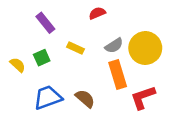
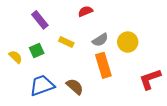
yellow circle: (145, 48) -> (128, 42), size x0.7
red L-shape: (143, 97) -> (150, 79), moved

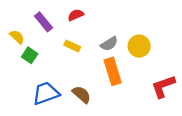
red semicircle: (85, 11) -> (76, 15), moved
green square: (37, 50) -> (30, 55), moved, turned -32
yellow semicircle: (15, 57) -> (17, 37), moved

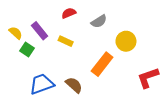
purple rectangle: (44, 22) -> (40, 31), moved
gray semicircle: (109, 44) -> (99, 21), moved
orange rectangle: (113, 71) -> (102, 64), turned 55

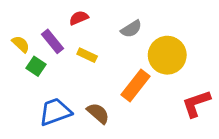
red semicircle: (69, 13) -> (79, 18), moved
yellow circle: (126, 41) -> (167, 55), size x1.4

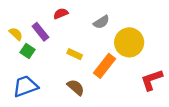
yellow rectangle: (87, 55) -> (75, 54), moved
blue trapezoid: (55, 112) -> (25, 86), moved

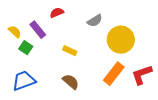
orange rectangle: (105, 66) -> (114, 74), moved

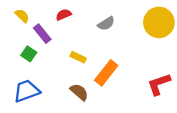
yellow semicircle: (15, 32) -> (22, 16), moved
yellow circle: (121, 40) -> (159, 22), moved
orange rectangle: (114, 74) -> (106, 73), moved

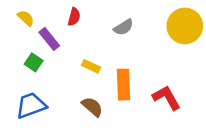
red semicircle: (64, 15) -> (74, 17), turned 128
orange rectangle: (106, 73) -> (124, 85), turned -40
red L-shape: (159, 84) -> (167, 98), moved, turned 80

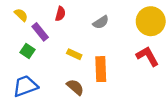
red L-shape: (167, 98) -> (148, 56), moved

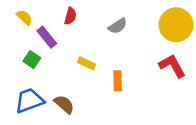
orange rectangle: (101, 69) -> (118, 81), size x0.7
brown semicircle: (75, 87) -> (64, 104), moved

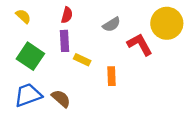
purple rectangle: (47, 37) -> (64, 41), moved, turned 36
green square: (32, 60) -> (30, 56), size x1.6
red L-shape: (172, 66) -> (140, 44), moved

